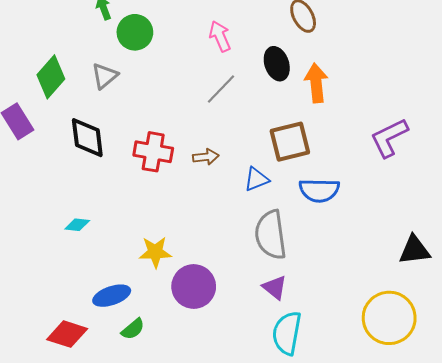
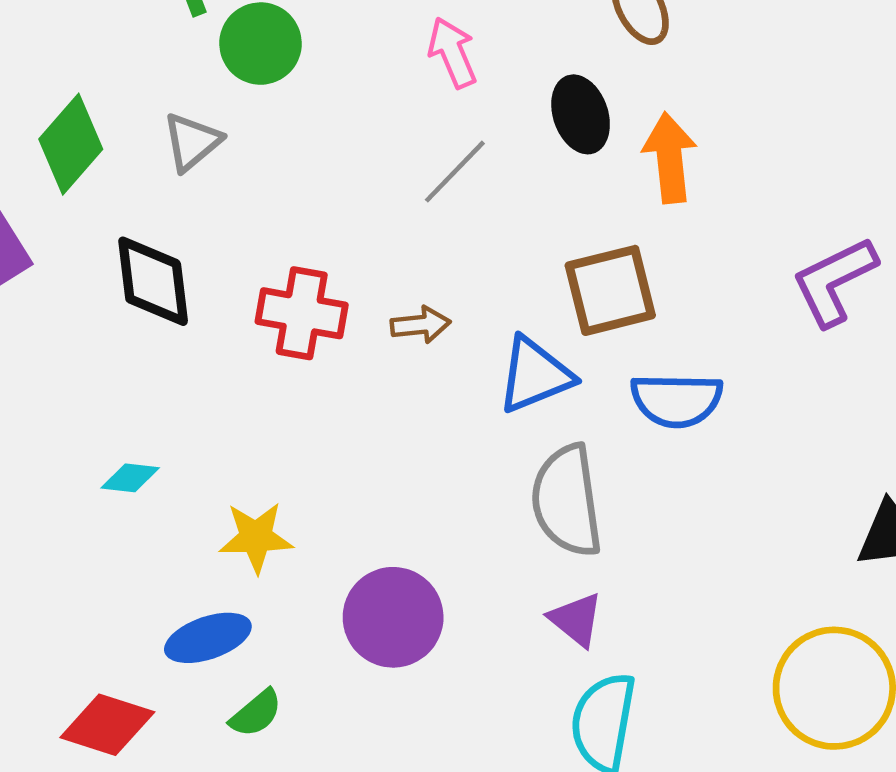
blue triangle: (256, 179) -> (535, 375), size x1.4
yellow star: (155, 252) -> (256, 537), moved

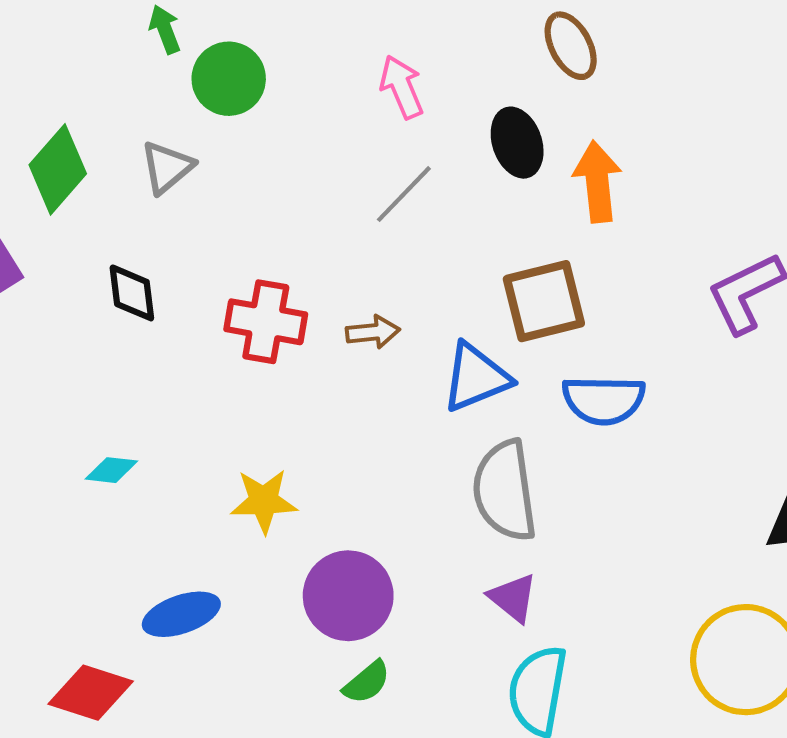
black diamond: (153, 281) -> (132, 293), size x0.7
yellow star: (256, 537) -> (264, 501), moved
green semicircle: (256, 713) -> (367, 682), moved

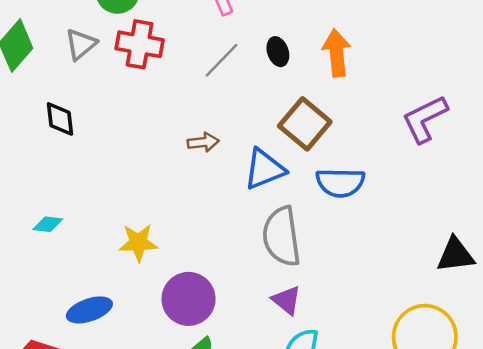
black ellipse: (517, 143) -> (278, 52), moved, size x0.7
brown square: (544, 301) -> (305, 124), turned -36
red cross: (266, 322) -> (140, 44), moved

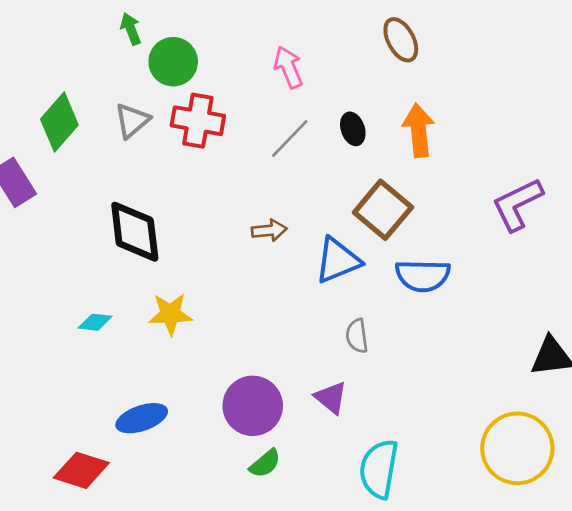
black diamond: (60, 119) -> (135, 232), moved, size x1.6
gray semicircle: (282, 236) -> (357, 336), size x0.5
yellow star: (138, 243) -> (170, 314), moved
purple triangle: (286, 300) -> (331, 398), moved

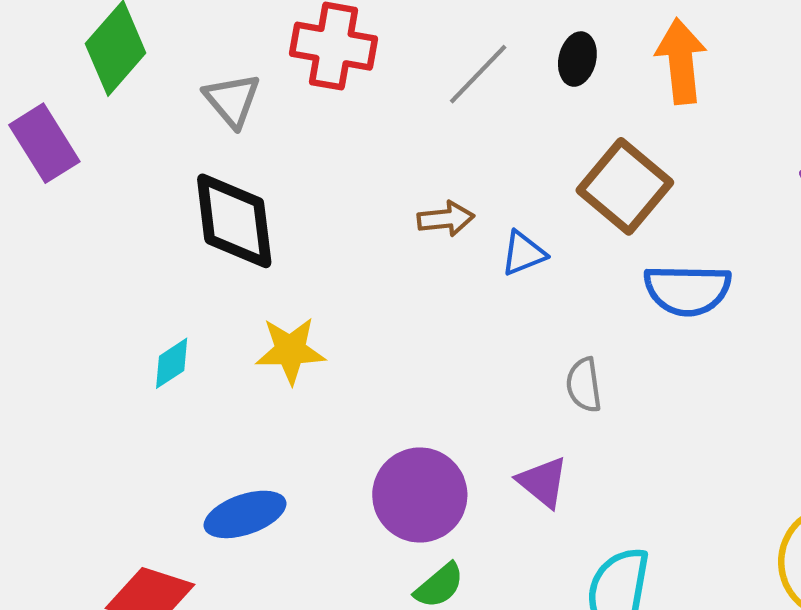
gray triangle: (132, 121) -> (232, 100), moved, turned -30
black ellipse: (353, 129) -> (577, 59), turned 32
blue triangle: (338, 261) -> (523, 253), moved, size x0.6
cyan diamond: (95, 322) -> (172, 363), turned -40

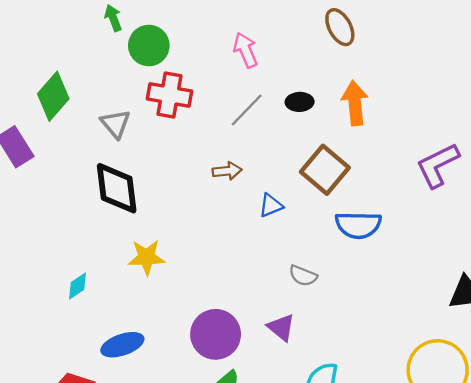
black ellipse: (577, 59) -> (300, 102), turned 75
brown arrow: (446, 219) -> (227, 171), moved
cyan diamond: (172, 363) -> (77, 286), moved
gray semicircle: (584, 385) -> (303, 276), turned -60

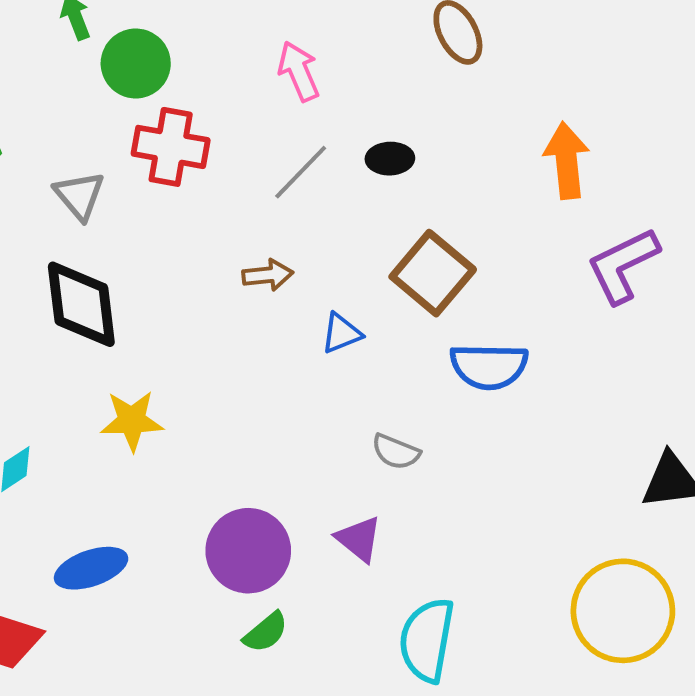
orange arrow: (355, 103) -> (567, 161), moved

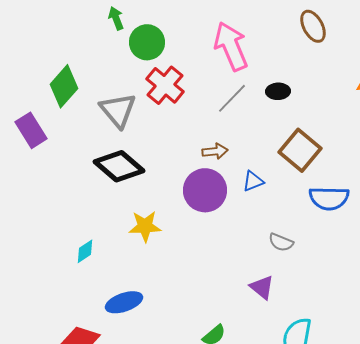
pink arrow: (299, 71) -> (231, 46), size x1.6
red cross: (171, 147) -> (165, 85), turned 30
gray triangle: (79, 195) -> (118, 110), size x1.4
black diamond: (81, 304) -> (119, 166), turned -42
purple circle: (248, 551) -> (205, 190), moved

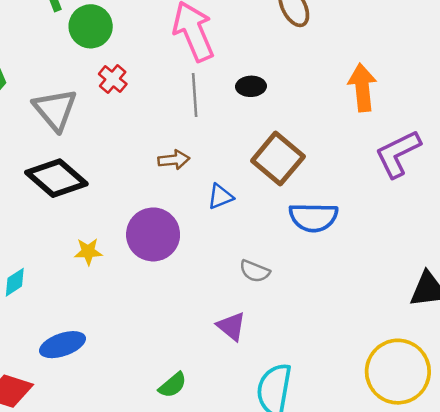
red cross: (165, 85) -> (113, 79), size x0.6
gray line: (232, 98) -> (195, 95), turned -48
purple circle: (205, 190) -> (153, 234), moved
yellow star: (145, 226) -> (88, 252), size x0.7

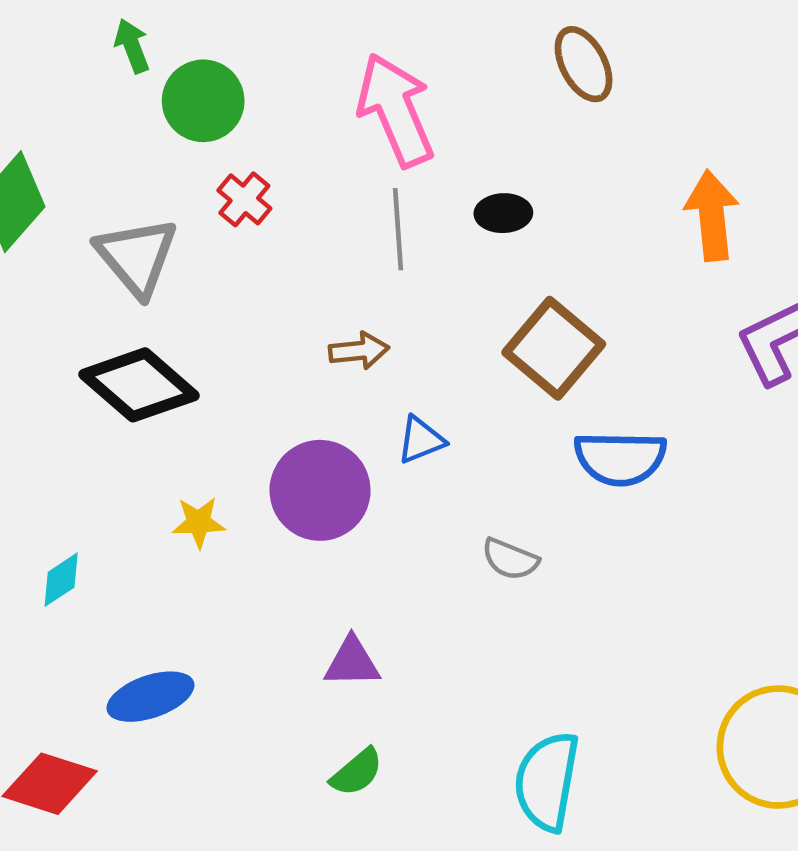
blue triangle: (220, 197) -> (421, 440), moved
purple triangle: (231, 326) -> (352, 662), moved, turned -40

